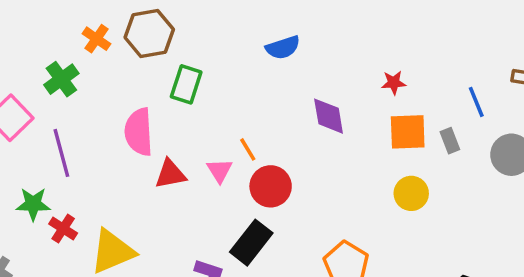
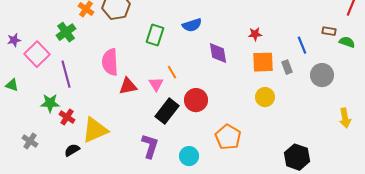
blue semicircle: (283, 47) -> (192, 25), moved
green rectangle: (186, 84) -> (155, 35), moved
red circle: (271, 186) -> (196, 100), moved
black rectangle: (251, 243) -> (167, 111), moved

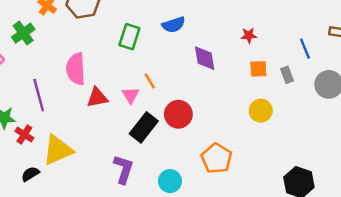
orange square: (263, 62) -> (258, 69), size x0.7
purple line: (66, 74) -> (39, 95), moved

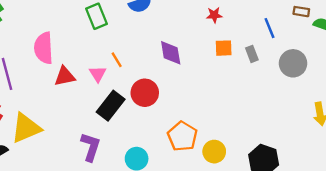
green rectangle: (129, 37) -> (97, 16), turned -40
purple diamond: (205, 58) -> (171, 53), moved
yellow circle: (261, 111) -> (214, 152), moved

